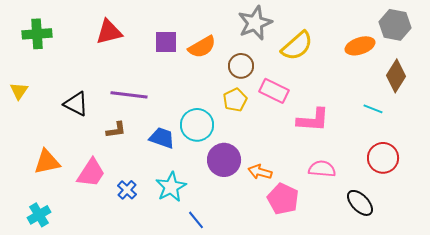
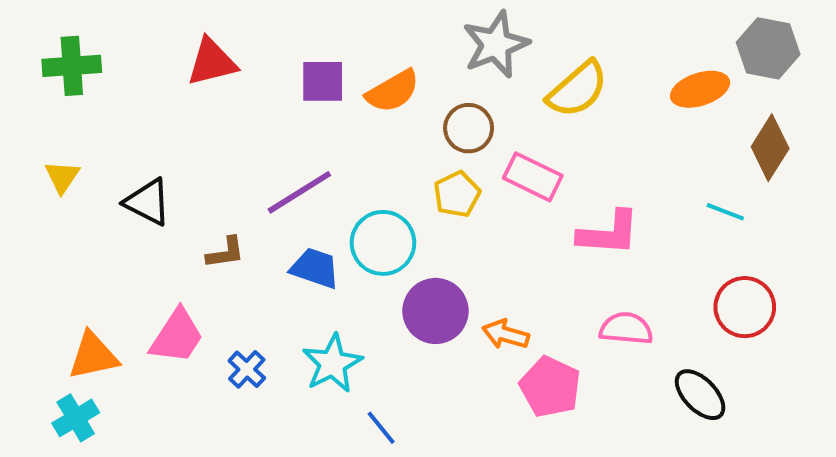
yellow triangle: (19, 91) -> (62, 177), moved
purple line: (129, 95) -> (299, 192), moved, turned -39
orange triangle: (47, 162) -> (93, 356), moved

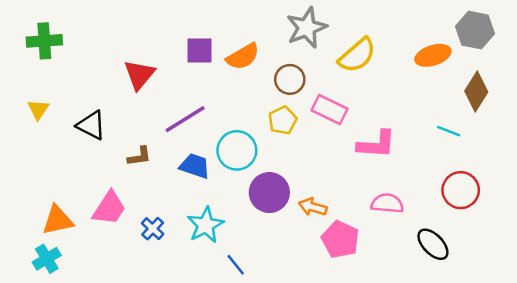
red triangle: (212, 62) -> (139, 75), moved, turned -36

